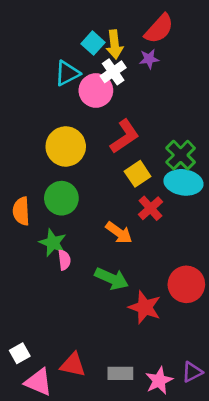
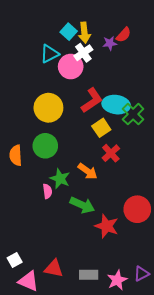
red semicircle: (159, 29) -> (124, 35), moved, size x0.7
cyan ellipse: (183, 182) -> (116, 105), moved
green star: (53, 243) -> (60, 179), moved

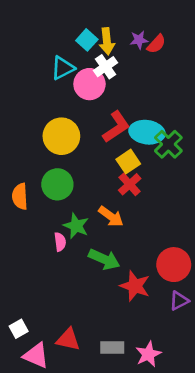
purple star: (110, 43) -> (139, 40), moved
red cross: (111, 153) -> (130, 184), moved
purple triangle: (141, 274) -> (179, 301), moved

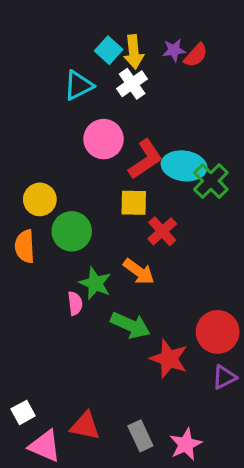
pink circle: (89, 84) -> (104, 139), moved
yellow circle: (61, 136) -> (40, 199), moved, size x0.7
yellow square: (128, 162) -> (134, 203), moved, turned 35
gray rectangle: (112, 347) -> (140, 436), turned 65

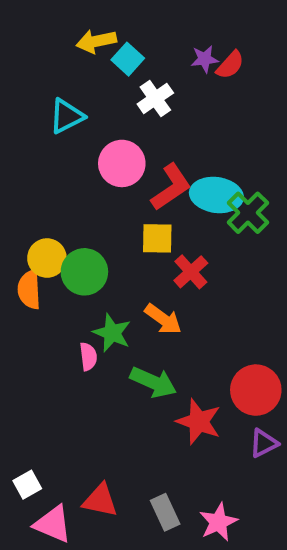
yellow arrow: (134, 52) -> (96, 41), moved, turned 84
cyan triangle: (78, 85) -> (67, 116), moved
yellow circle: (40, 199) -> (47, 258), moved

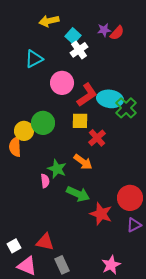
cyan square: (128, 59) -> (73, 36), moved
green circle: (84, 272) -> (43, 123), moved
red triangle: (100, 500) -> (45, 242), moved
gray rectangle: (165, 512) -> (62, 265), moved

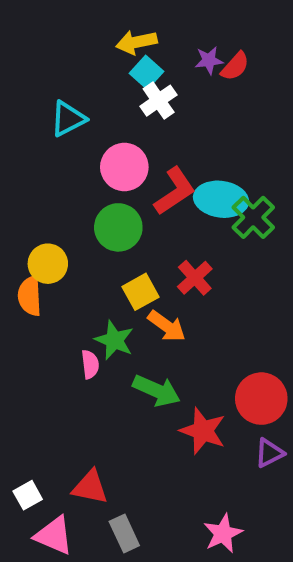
yellow arrow: (49, 21) -> (136, 42), moved
yellow square: (80, 121) -> (140, 292), moved, turned -30
green circle: (43, 123) -> (118, 227), moved

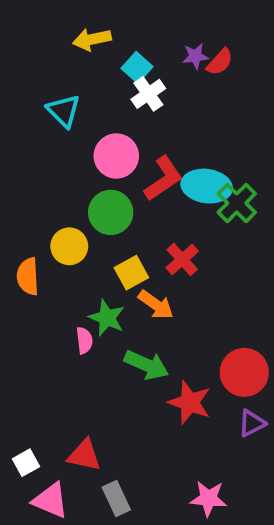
yellow arrow: (136, 42) -> (92, 39), moved
cyan triangle: (68, 119) -> (64, 111), turned -48
yellow circle: (48, 264) -> (69, 246), moved
pink star: (223, 533) -> (209, 498), turned 30

